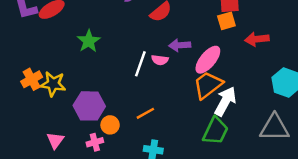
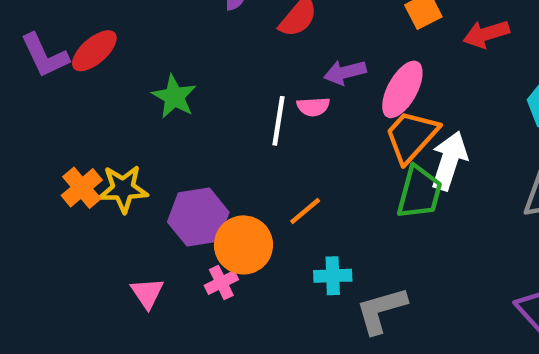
orange circle: (110, 125) -> (243, 245), size x1.6
green trapezoid: (215, 131) -> (419, 192), moved

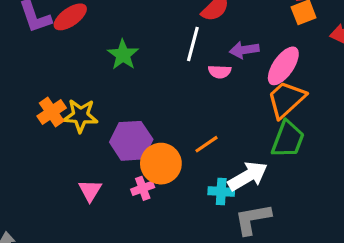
white line: (279, 121) -> (193, 44), moved
white arrow: (449, 161) -> (248, 176), moved, turned 36

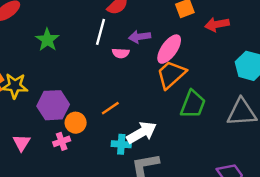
green trapezoid: (288, 139) -> (193, 104), moved
orange circle: (161, 164) -> (76, 123), size x0.7

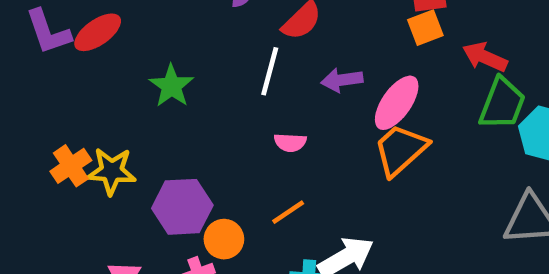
red arrow: (217, 24) -> (485, 57), turned 35
pink semicircle: (121, 53) -> (290, 142), moved
green trapezoid: (193, 104) -> (502, 104), moved

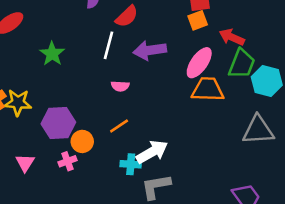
purple arrow: (342, 80) -> (150, 50), size x1.4
pink ellipse: (397, 103) -> (199, 63), moved
orange trapezoid: (401, 150) -> (208, 89), moved, turned 44

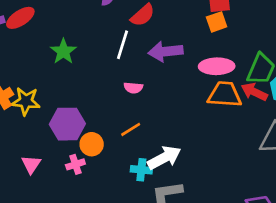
red arrow: (232, 37) -> (254, 92), moved
pink ellipse: (199, 63) -> (217, 66), turned 52

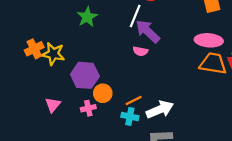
purple arrow: (166, 51) -> (148, 31), moved, turned 44
orange line: (131, 129) -> (134, 101), moved
cyan cross: (141, 170) -> (130, 116), moved

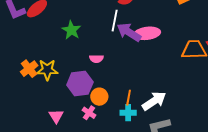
pink ellipse: (209, 40) -> (147, 33), moved
pink semicircle: (140, 51) -> (96, 59), moved
orange line: (134, 101) -> (129, 98), turned -42
pink cross: (88, 108) -> (89, 113), turned -32

